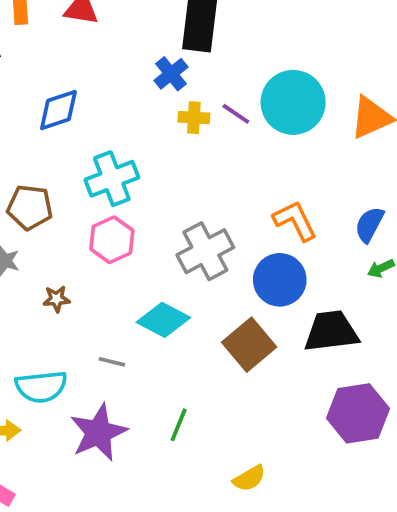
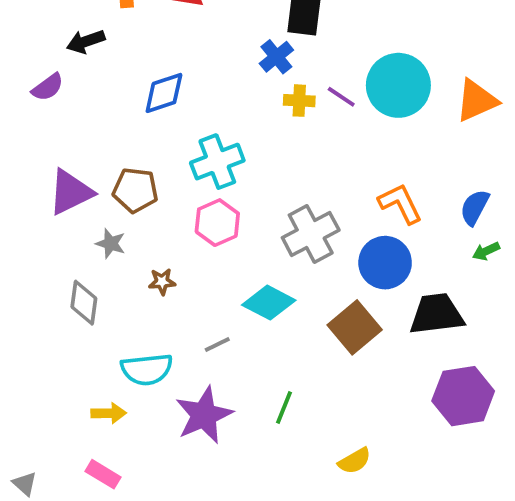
gray line: (112, 362) -> (217, 345), turned -40

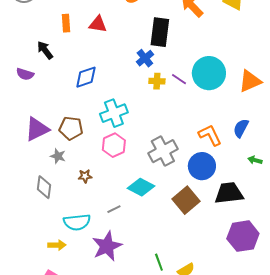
black arrow: (86, 41) -> (45, 50), turned 72
purple semicircle: (48, 87) -> (25, 74), turned 54
blue semicircle: (475, 207) -> (241, 128), moved
green arrow: (486, 251) -> (255, 160), turned 40
green line: (284, 407) -> (159, 262), moved, turned -42

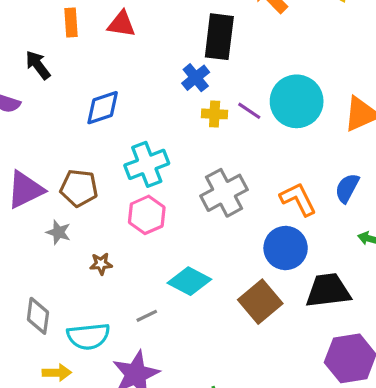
gray cross: (163, 151) -> (224, 193), moved
gray diamond: (44, 187) -> (38, 316), moved

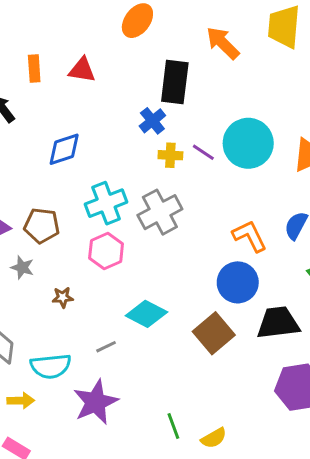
gray cross: (224, 193) -> (160, 212), moved

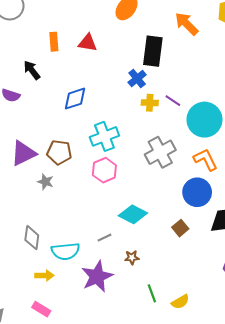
cyan circle: (248, 143) -> (204, 120), moved
gray cross: (160, 212) -> (160, 152), moved
brown star: (63, 297) -> (132, 258), moved
brown square: (214, 333) -> (180, 228), size x0.6

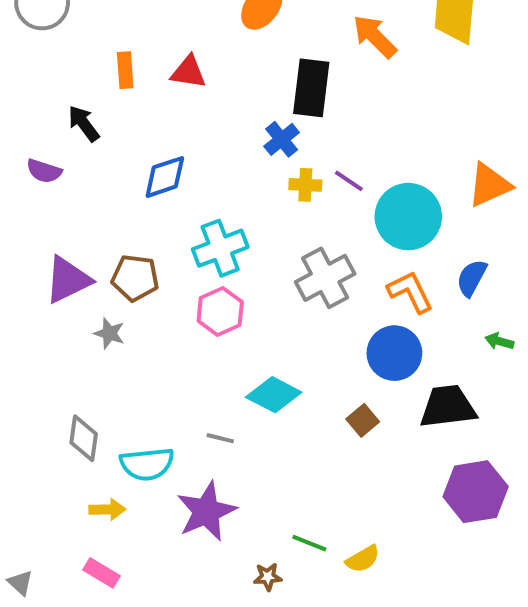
gray line: (104, 238) -> (220, 438), turned 40
brown star: (132, 258) -> (268, 577), moved
green line: (152, 293) -> (309, 543), turned -48

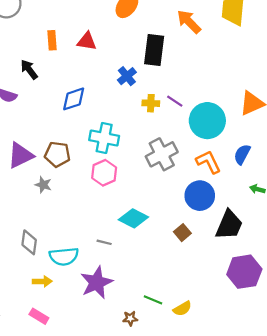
blue cross: (282, 139) -> (127, 76), moved
cyan cross: (220, 248) -> (104, 138), turned 32
black trapezoid: (448, 407) -> (229, 225), turned 120

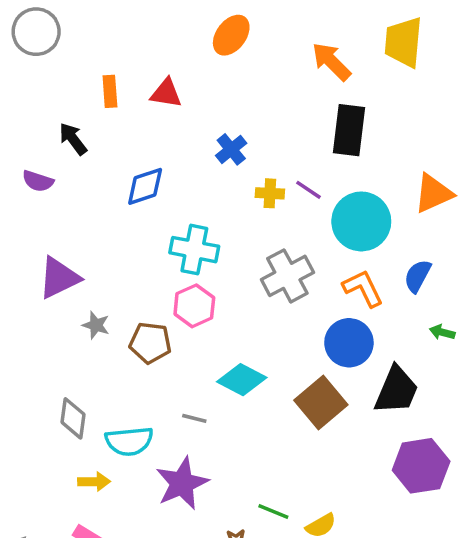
black rectangle: (154, 50) -> (349, 130), moved
brown pentagon: (57, 154) -> (150, 343), moved
brown square: (182, 233) -> (321, 403), size x1.8

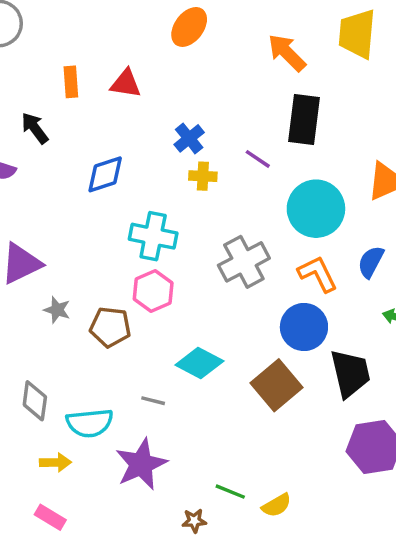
purple line: (309, 190) -> (258, 159), moved
yellow cross: (270, 193) -> (203, 176), moved
black trapezoid: (396, 390) -> (350, 373), turned -36

